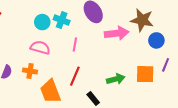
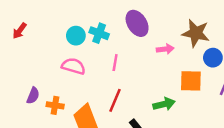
pink arrow: (117, 33) -> (165, 49), size x0.6
orange cross: (30, 71) -> (55, 105), moved
orange square: (145, 74) -> (191, 81), moved

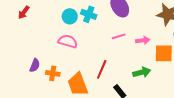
pink arrow: (165, 49) -> (143, 40), moved
pink line: (115, 63) -> (119, 36), moved, turned 64

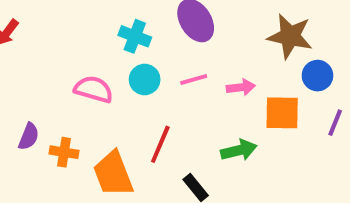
cyan circle: (70, 16) -> (145, 79), moved

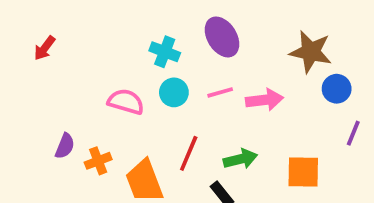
pink arrow: (241, 87) -> (265, 100), size x1.4
orange square: (282, 113) -> (303, 172), moved
green arrow: (239, 150) -> (240, 159), moved
orange cross: (64, 152) -> (98, 161), turned -30

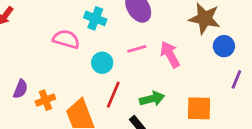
cyan circle: (174, 92) -> (102, 63), moved
pink arrow: (265, 100) -> (170, 54), turned -112
pink semicircle: (126, 102) -> (66, 39), moved

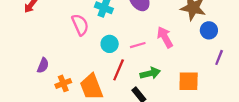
pink semicircle: (66, 39) -> (80, 25), turned 50
pink line: (137, 49) -> (138, 45), moved
orange cross: (45, 100) -> (63, 83), moved

